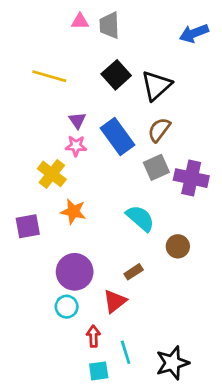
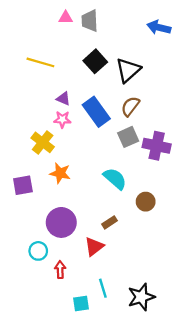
blue arrow: (194, 33) -> (159, 27), turned 35
purple triangle: (77, 120) -> (63, 99), turned -32
cyan circle: (67, 307) -> (38, 251), moved
red arrow: (93, 336) -> (60, 270), moved

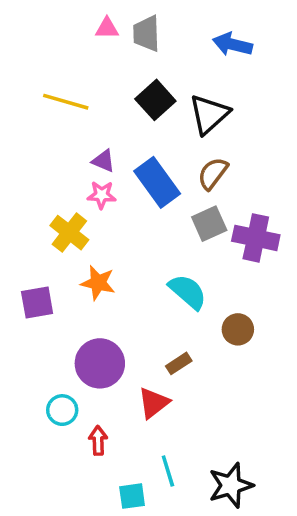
blue arrow: (159, 27) -> (232, 44), moved

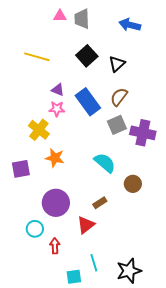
black triangle: (209, 114) -> (117, 64), size x0.7

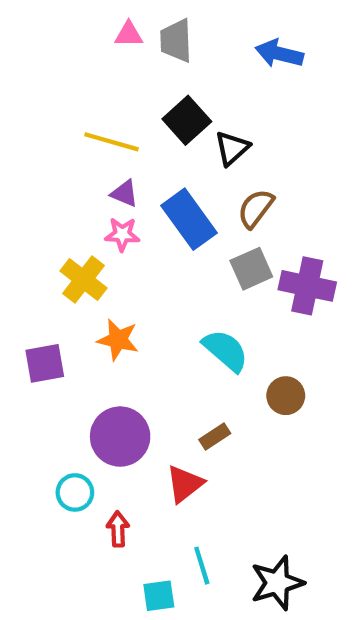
yellow line: (37, 57) -> (111, 142), moved
black triangle: (117, 64) -> (232, 148), moved

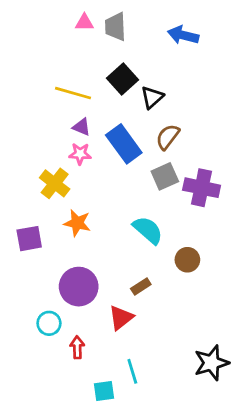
black star: (277, 583) -> (211, 363), moved

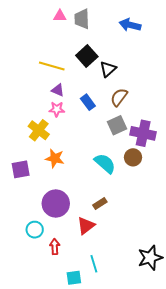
blue rectangle: (124, 144) -> (88, 102), size x0.6
brown circle: (187, 260) -> (133, 157), moved

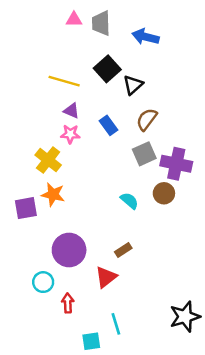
blue arrow: (130, 25) -> (145, 37), moved
orange star: (55, 158) -> (53, 195), moved
cyan semicircle: (105, 163) -> (129, 201), size x0.7

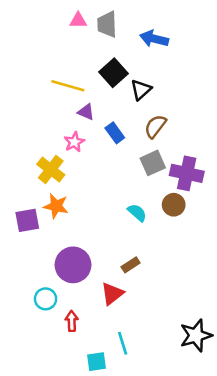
purple triangle: (71, 111) -> (86, 112), moved
pink star: (70, 134) -> (74, 142), turned -30

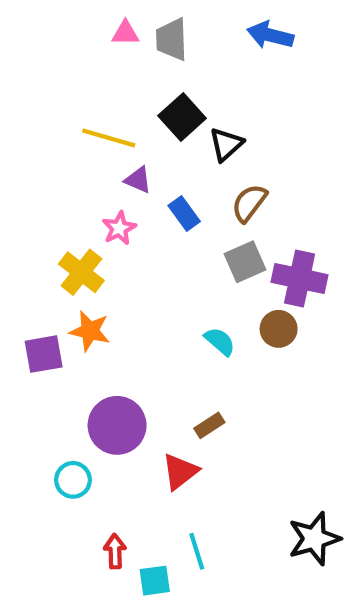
blue arrow: (154, 39) -> (270, 35), moved
red arrow: (72, 321) -> (115, 551), moved

